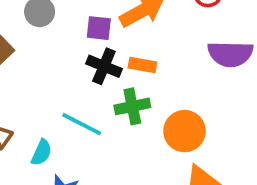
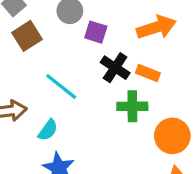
purple square: (99, 28) -> (96, 32), moved
cyan line: (82, 124) -> (61, 87), moved

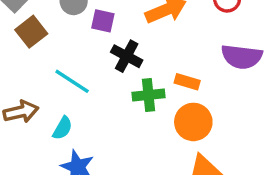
orange rectangle: (148, 73) -> (187, 82), moved

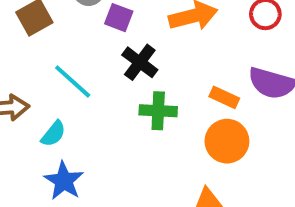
orange rectangle: (187, 82) -> (224, 97), moved
orange circle: (193, 122) -> (227, 141), moved

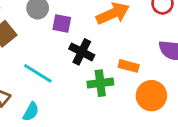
orange rectangle: (224, 97) -> (129, 66), moved

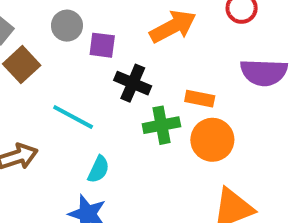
orange circle: (151, 96) -> (212, 140), moved
cyan semicircle: (31, 112) -> (98, 169), moved

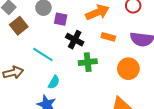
orange rectangle: (200, 99) -> (108, 37), moved
orange circle: (212, 140) -> (128, 69), moved

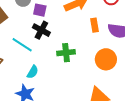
orange rectangle: (108, 37) -> (95, 25), moved, turned 64
black cross: (75, 40) -> (41, 30), moved

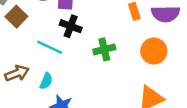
cyan semicircle: (33, 72) -> (46, 81), moved

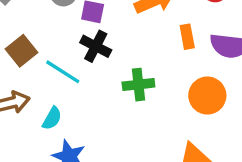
brown square: (16, 17) -> (22, 51), moved

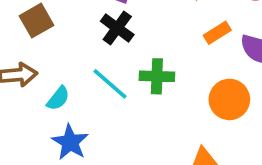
orange rectangle: (187, 37) -> (217, 33), turned 60
cyan line: (63, 72) -> (110, 84), moved

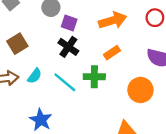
orange rectangle: (217, 33) -> (112, 53), moved
cyan semicircle: (58, 98) -> (35, 76), moved

